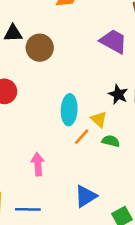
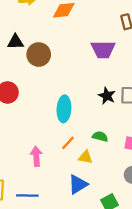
purple trapezoid: (114, 41) -> (103, 49), turned 150
yellow triangle: (99, 119) -> (85, 157), moved, turned -32
orange line: (82, 137) -> (68, 143), moved

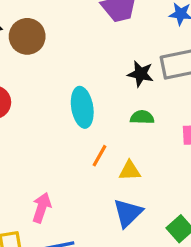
green semicircle: (100, 136) -> (142, 117), moved
pink arrow: (36, 156) -> (42, 208), moved, turned 36

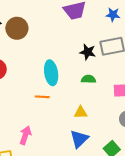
orange line: (99, 156) -> (42, 97), moved, turned 64

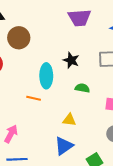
brown circle: (17, 28) -> (19, 38), moved
black star: (88, 52) -> (71, 60), moved

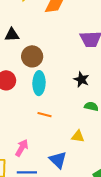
cyan ellipse: (46, 76) -> (39, 83), moved
blue triangle: (64, 146) -> (58, 160), moved, turned -42

